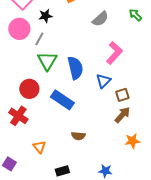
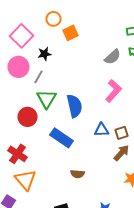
gray semicircle: (100, 19) -> (112, 57), moved
blue triangle: (103, 81) -> (102, 130), moved, turned 42
red circle: (29, 89) -> (28, 117), moved
orange triangle: (39, 147) -> (26, 180), moved, size x1.6

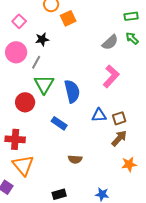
pink square: (22, 36) -> (19, 21), size x0.6
blue rectangle: (62, 138) -> (59, 123), size x0.7
red cross: (18, 154) -> (15, 139), turned -30

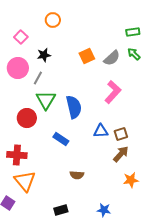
orange square: (68, 18) -> (87, 56), moved

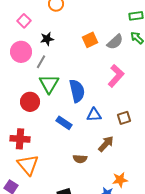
blue triangle: (101, 131) -> (94, 115), moved
brown arrow: (121, 154) -> (106, 144), moved
orange star: (131, 180) -> (120, 180), moved

